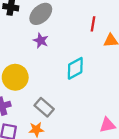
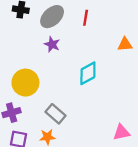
red line: (93, 24) -> (86, 18), moved

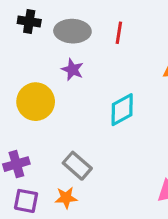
gray ellipse: (52, 17) -> (72, 31), turned 45
yellow circle: (25, 83) -> (36, 102), moved

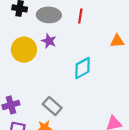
yellow circle: (36, 102) -> (24, 50), moved

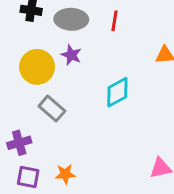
gray rectangle: (52, 106) -> (52, 109), moved

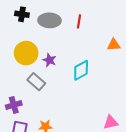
purple star: (71, 55) -> (49, 60), moved

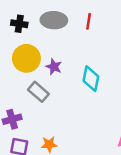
black cross: (22, 14) -> (19, 24), moved
cyan diamond: (81, 70) -> (91, 79), turned -50

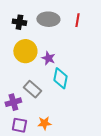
cyan diamond: (91, 79) -> (60, 78), moved
gray rectangle: (38, 92) -> (32, 89), moved

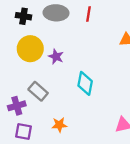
cyan diamond: (60, 78) -> (85, 83), moved
orange star: (44, 123) -> (59, 125), moved

